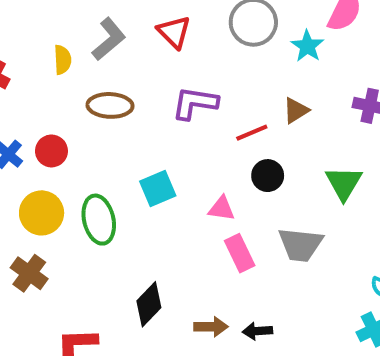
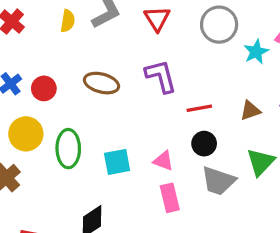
purple L-shape: (195, 103) -> (161, 76), turned 54
brown ellipse: (110, 105) -> (102, 83), moved
brown triangle: (296, 110) -> (250, 111), moved
cyan square: (158, 189) -> (117, 162), moved
gray trapezoid: (300, 245) -> (218, 181), moved

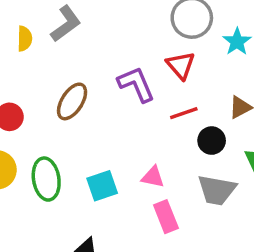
red triangle: (157, 19) -> (181, 65), moved
brown ellipse: (102, 83) -> (72, 101), turned -64
black circle: (204, 144) -> (212, 141), moved

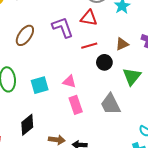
red triangle: (181, 65) -> (89, 18), turned -42
gray trapezoid: (217, 190) -> (111, 104), moved, turned 50

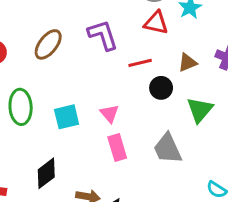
red triangle: (89, 18) -> (156, 23), moved
pink triangle: (69, 82) -> (109, 113), turned 32

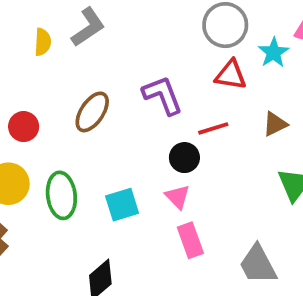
black circle: (161, 88) -> (184, 158), moved
gray trapezoid: (168, 149) -> (258, 264), moved

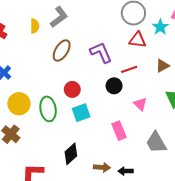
brown ellipse: (92, 112) -> (62, 50), moved
red circle: (24, 127) -> (72, 89), moved
pink triangle: (178, 197) -> (140, 104), moved

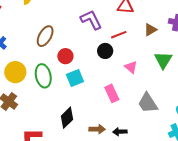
brown ellipse: (62, 50) -> (45, 36), moved

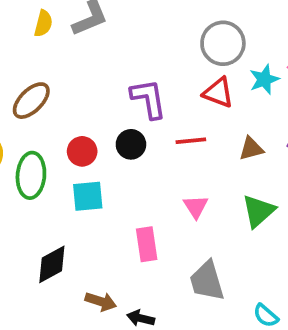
brown ellipse: (45, 36) -> (31, 101), moved
black circle: (105, 51) -> (131, 144), moved

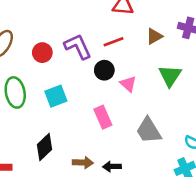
purple L-shape: (148, 99) -> (78, 47), moved
black circle: (131, 144) -> (104, 70), moved
red circle: (82, 151) -> (42, 53), moved

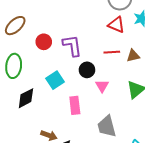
red line: (113, 42) -> (112, 52), moved
cyan square: (56, 96) -> (55, 80), moved, turned -30
black diamond: (45, 147) -> (26, 98), moved

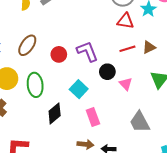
pink rectangle: (75, 105) -> (93, 117), moved

